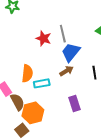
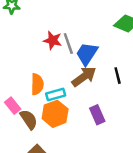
gray line: (63, 34) -> (68, 43), moved
brown arrow: (67, 71) -> (84, 77), size x1.5
orange hexagon: (33, 113) -> (55, 114), moved

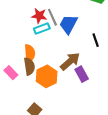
brown arrow: (84, 77) -> (70, 61), moved
cyan rectangle: (56, 94) -> (42, 29), moved
brown semicircle: (29, 119) -> (29, 66), moved, turned 30

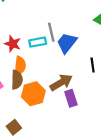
red star: (39, 16) -> (13, 44), moved

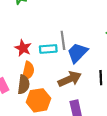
brown arrow: (61, 83) -> (70, 79), moved

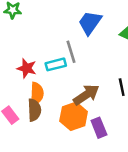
blue trapezoid: (77, 53) -> (90, 23), moved
orange hexagon: (39, 100) -> (74, 116), moved

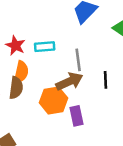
gray line: (71, 52) -> (78, 60), moved

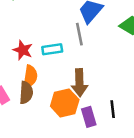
gray line: (78, 60) -> (79, 34), moved
black line: (106, 80) -> (113, 109), moved
brown arrow: (69, 81) -> (79, 83), turned 116

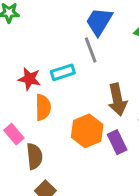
brown arrow: (79, 83) -> (117, 100), moved
brown semicircle: (26, 93) -> (34, 156), moved

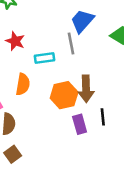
red star: (29, 79) -> (15, 41), moved
orange hexagon: (87, 131) -> (64, 95), moved

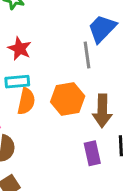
cyan rectangle: (44, 58) -> (17, 82), moved
orange hexagon: (64, 95) -> (68, 99), moved

